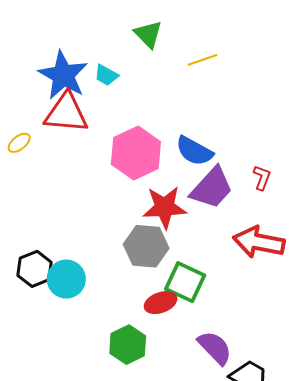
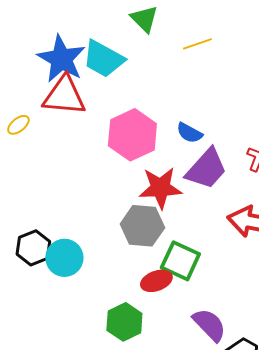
cyan trapezoid: (106, 75) -> (103, 59), size x1.8
blue semicircle: (194, 151) -> (189, 133), size x0.7

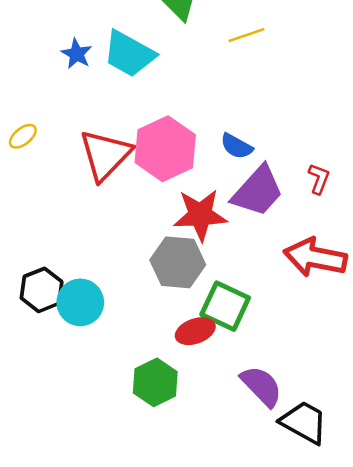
blue star: (61, 59) -> (77, 54), size x0.5
red triangle: (64, 96) -> (105, 155), moved, turned -51

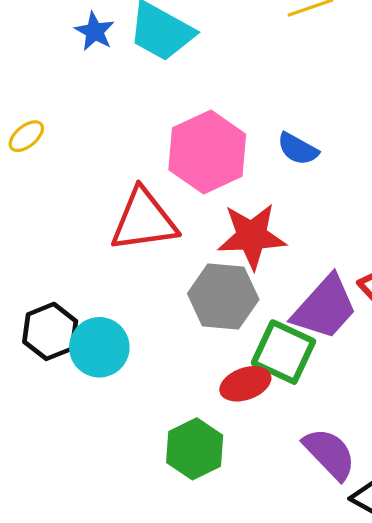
red triangle: (105, 155) -> (144, 220), moved, turned 38
purple trapezoid: (258, 191) -> (325, 308), moved

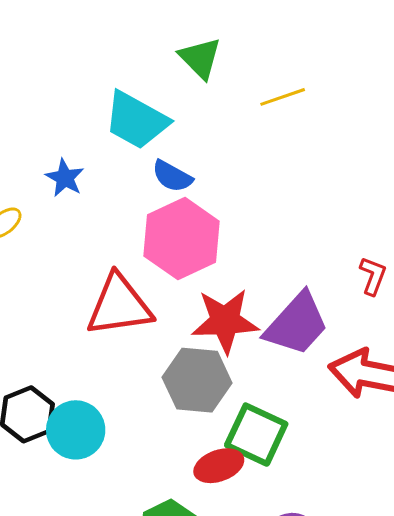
blue star: (95, 31) -> (65, 178), moved
blue semicircle: (298, 149) -> (172, 176), moved
purple trapezoid: (325, 308) -> (297, 324), moved

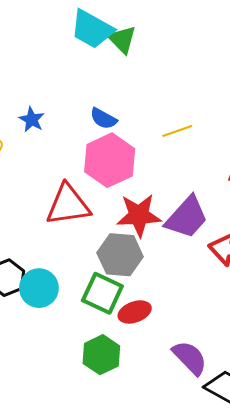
yellow line: (283, 97) -> (177, 131), moved
cyan trapezoid: (136, 120) -> (92, 29), moved
green square: (256, 435) -> (102, 293), moved

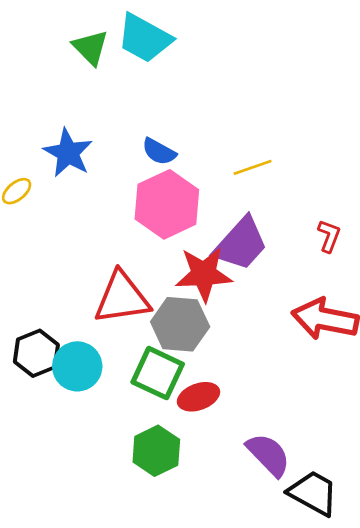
green triangle: (122, 40) -> (90, 47), moved
blue star: (32, 120) -> (68, 153), size x1.5
red triangle: (68, 205) -> (122, 298), moved
purple trapezoid: (187, 217) -> (241, 244), moved

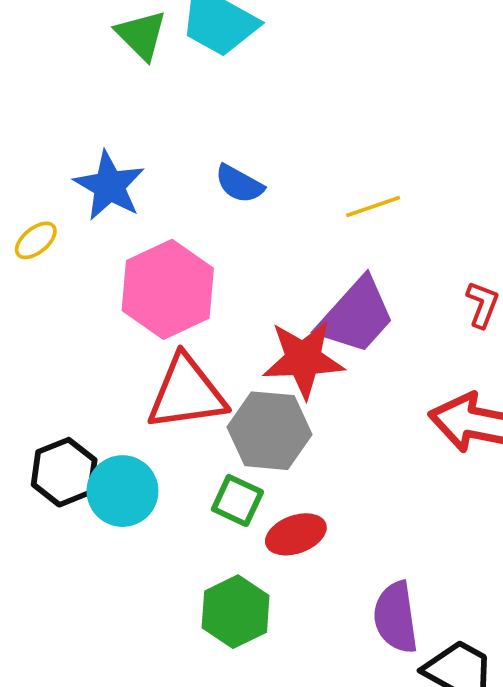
pink hexagon: (167, 204) -> (168, 289), moved
green square: (158, 373) -> (237, 500), size x0.7
purple semicircle: (268, 455) -> (396, 617), turned -144

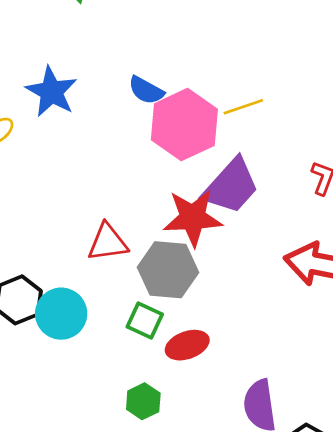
pink hexagon: (168, 289) -> (184, 125), moved
red triangle: (187, 393) -> (108, 242), size x0.7
green hexagon: (236, 612) -> (143, 401), size x0.7

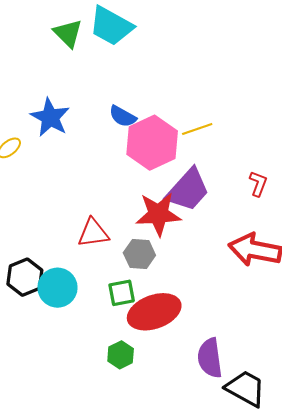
gray hexagon: (168, 270) -> (139, 254), size x0.7
green square: (145, 320) -> (122, 293), turned -36
red ellipse: (187, 345) -> (154, 312), size x1.6

